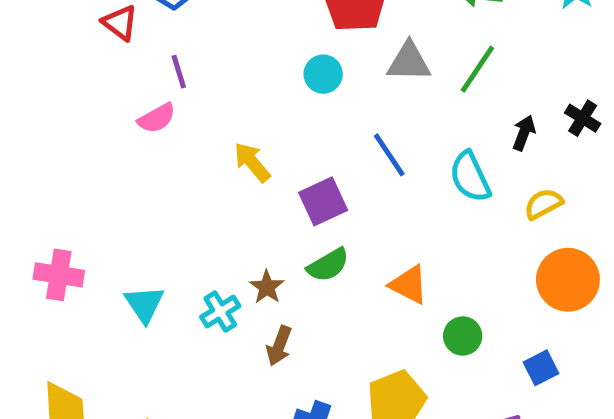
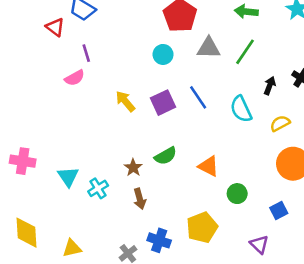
purple square: (323, 201) -> (163, 103), moved
cyan cross: (220, 312) -> (98, 188), moved
brown arrow: (279, 346) -> (140, 199), turned -36

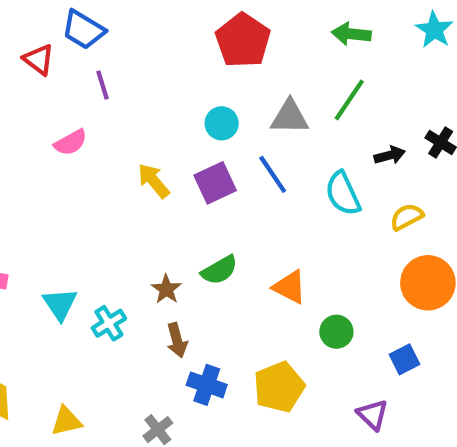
gray triangle: (209, 48) -> (290, 117), moved
purple line: (86, 53) -> (103, 85), moved
cyan circle: (163, 54) -> (222, 123), moved
black arrow: (270, 86) -> (390, 155), turned 54
blue cross: (159, 240) -> (207, 385), moved

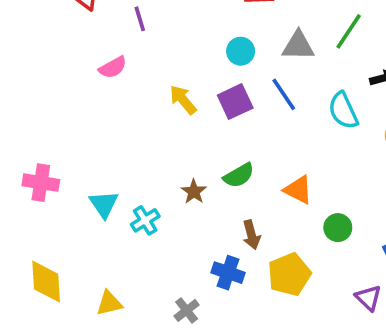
brown arrow: (177, 340) -> (251, 235), moved

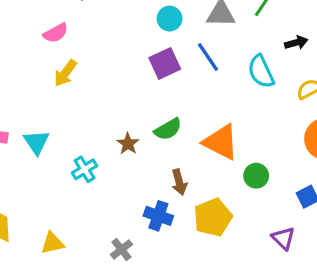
yellow arrow: (183, 100) -> (65, 73), moved, turned -104
orange triangle: (298, 190) -> (221, 142), size x1.4
cyan triangle: (104, 204) -> (36, 142), moved

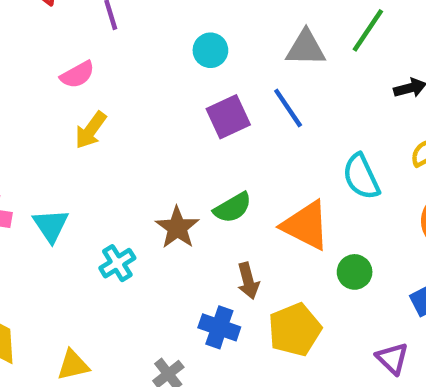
cyan circle: (170, 19) -> (210, 50), moved
cyan semicircle: (261, 71) -> (361, 177), moved
brown star: (128, 144) -> (177, 228), size x1.4

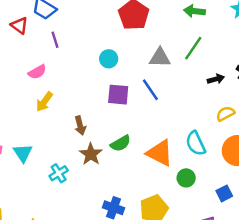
purple square: (228, 117) -> (118, 95), turned 30
cyan semicircle: (361, 177) -> (196, 143), moved
brown arrow: (248, 281) -> (80, 126), moved

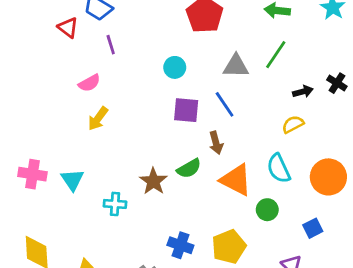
yellow semicircle: (225, 114) -> (293, 124), moved
brown arrow: (80, 126) -> (216, 143), moved
cyan cross: (59, 173) -> (115, 204), turned 36

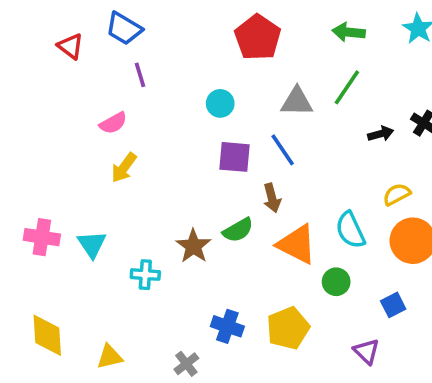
red triangle: (68, 28) -> (70, 46), moved
yellow semicircle: (293, 124) -> (397, 194), moved

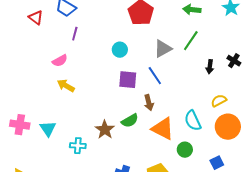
purple line: (140, 75) -> (75, 34), turned 32
gray triangle: (297, 102) -> (163, 49), turned -30
black arrow: (381, 134) -> (210, 67), turned 112
yellow arrow: (124, 168) -> (66, 86), turned 84

